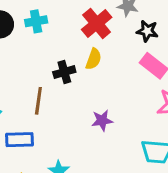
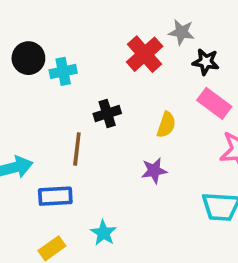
cyan cross: (36, 21) -> (63, 71), moved
yellow semicircle: (93, 59) -> (166, 125), moved

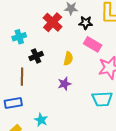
cyan cross: (63, 71) -> (19, 37), moved

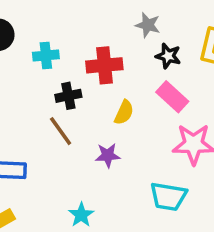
red cross: (53, 22) -> (104, 65), moved, turned 30
brown line: (22, 77) -> (61, 131), moved, turned -48
cyan star: (41, 120) -> (81, 215), moved

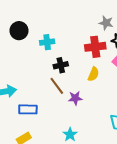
red cross: (104, 65) -> (95, 47), moved
purple star: (108, 155) -> (75, 98), moved

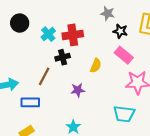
cyan cross: (47, 42) -> (48, 34), turned -32
red cross: (95, 47) -> (73, 35), moved
brown line: (57, 86) -> (44, 76), moved, turned 66

